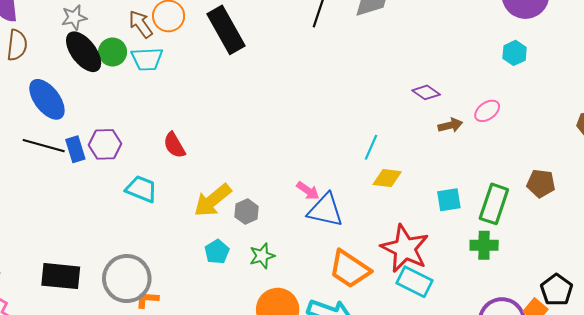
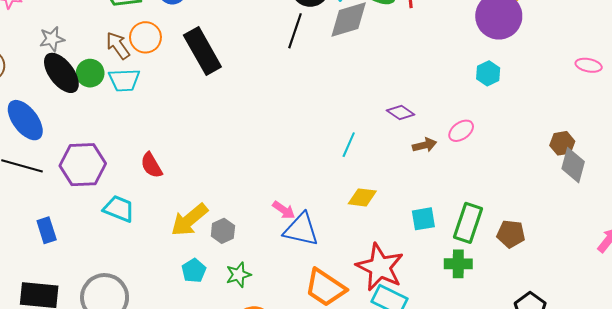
purple hexagon: (105, 144) -> (83, 165), size x1.4
cyan line: (371, 147) -> (349, 145), moved
blue rectangle: (75, 149) -> (47, 230), moved
brown pentagon: (541, 183) -> (511, 234), moved

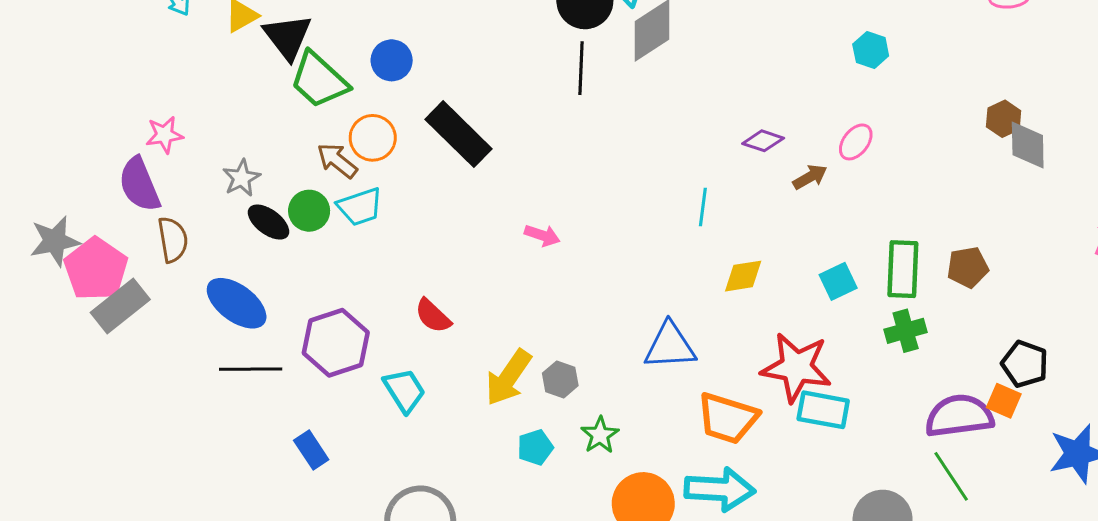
black ellipse: (61, 73) -> (268, 222), size x0.7
cyan trapezoid: (119, 209) -> (404, 390), turned 52
pink arrow: (284, 210) -> (542, 235), moved
cyan pentagon: (194, 271) -> (535, 447), turned 30

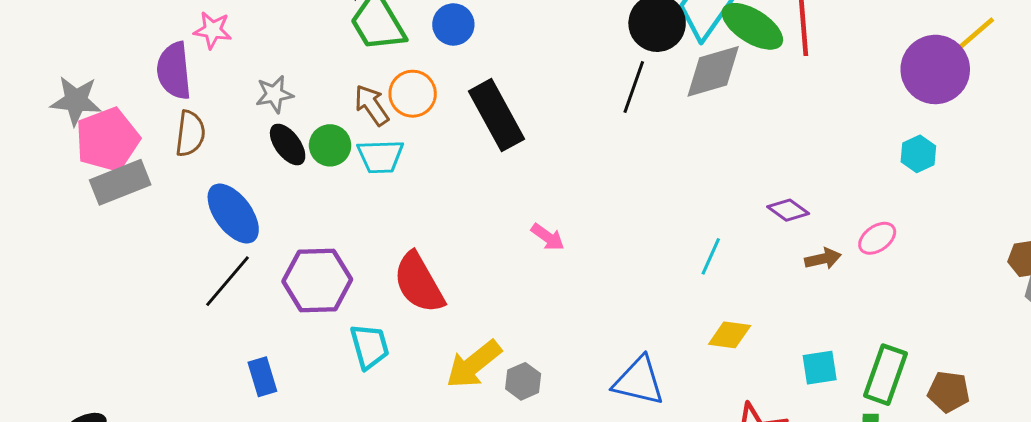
red semicircle: (433, 316) -> (419, 283), size x1.6
black line: (251, 369) -> (228, 281), turned -66

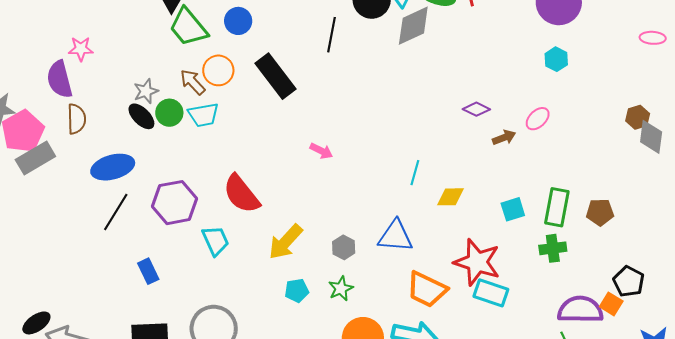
black line: (634, 87) -> (332, 35), moved
gray star: (274, 94) -> (146, 91), moved
blue ellipse: (233, 213) -> (113, 167), turned -60
cyan line: (711, 256) -> (415, 173), moved
gray hexagon: (523, 381) -> (344, 247), moved

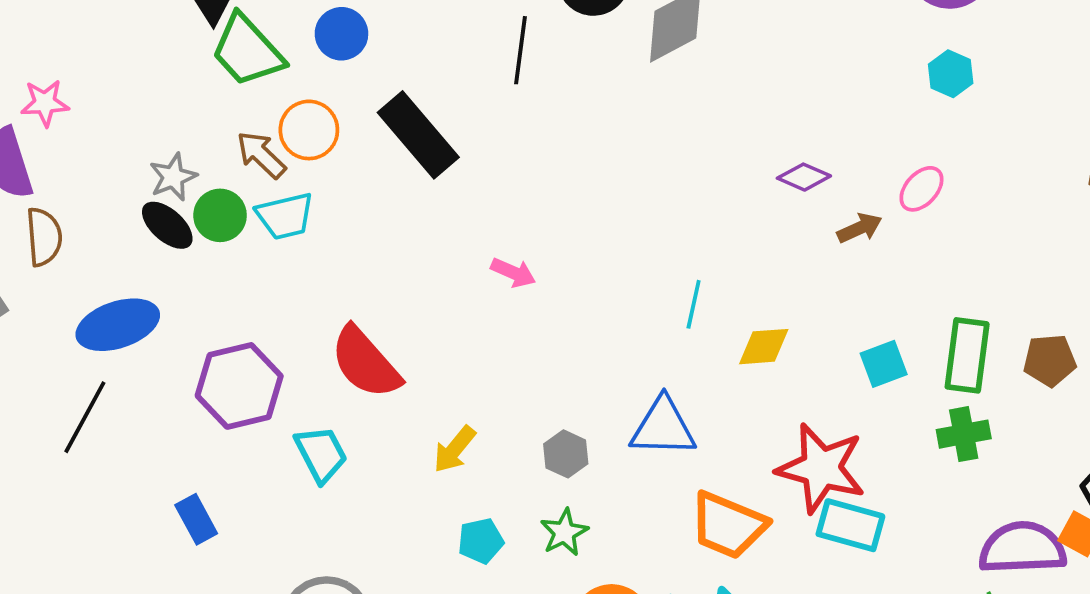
black line: (116, 212) -> (85, 417), moved
yellow arrow: (286, 242) -> (454, 449), size x0.7

